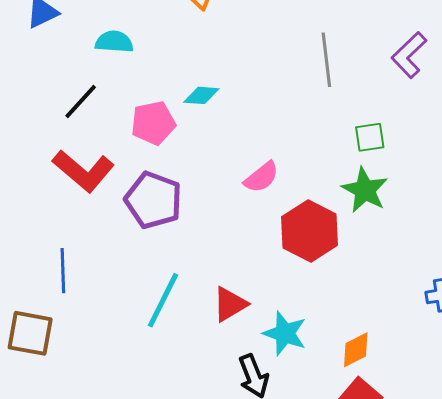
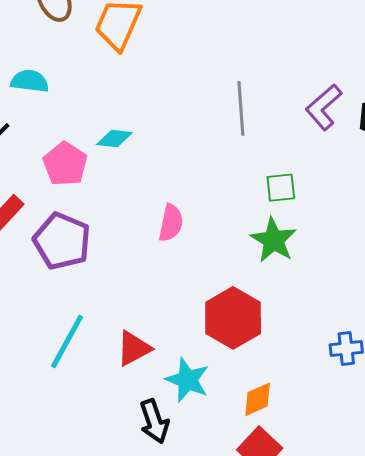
pink pentagon: (153, 123) -> (65, 164), turned -30
pink semicircle: (261, 177) -> (171, 223), turned -42
red hexagon: (310, 231) -> (233, 318), moved

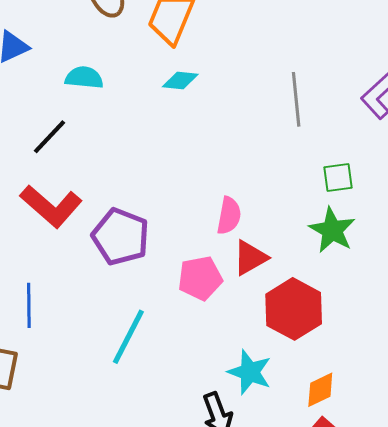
cyan diamond: (114, 139) -> (180, 81), moved
pink pentagon: (65, 164) -> (200, 278), moved, turned 30
red triangle: (134, 348) -> (250, 258), moved

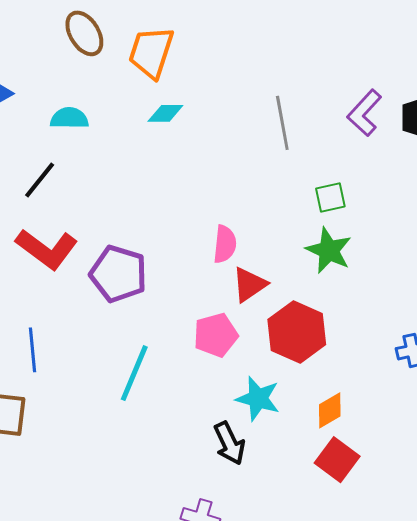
pink pentagon: (200, 278) -> (216, 335), moved

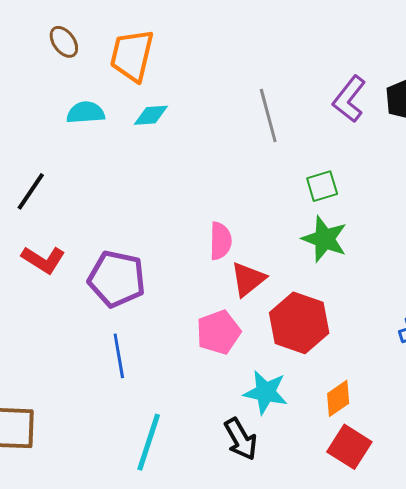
brown ellipse: (84, 33) -> (64, 42), size x0.7
cyan semicircle: (69, 118) -> (86, 113), moved
red L-shape: (47, 249) -> (43, 260), size x0.7
blue line: (33, 350) -> (119, 356), moved
cyan line: (134, 373) -> (149, 442), moved

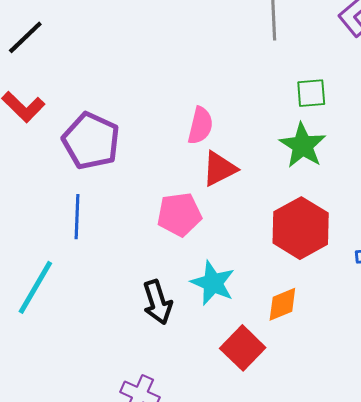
red hexagon: (299, 323) -> (301, 228), moved
black arrow: (241, 439) -> (157, 302), moved
cyan line: (149, 442) -> (35, 287), moved
red square: (349, 447) -> (243, 348), moved

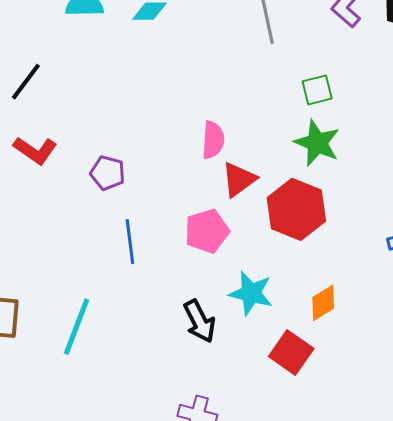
purple pentagon: (91, 141) -> (108, 173), size x0.6
blue line: (77, 217) -> (130, 242), moved
red hexagon: (301, 228) -> (296, 209), moved

